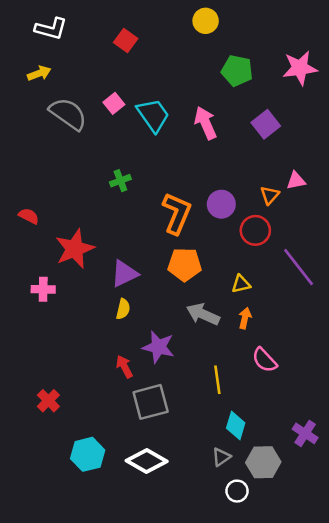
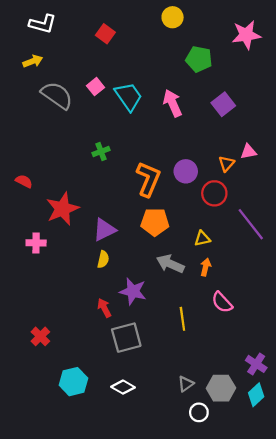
pink star: (300, 68) -> (246, 35), moved
cyan diamond: (236, 426) -> (256, 395), moved, turned 30
white diamond: (147, 461) -> (123, 387), size x0.7

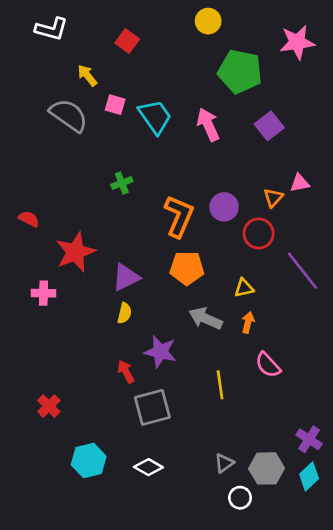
green pentagon: (199, 59) -> (240, 71), size x1.4
yellow arrow: (33, 61) -> (87, 75), moved, turned -108
pink square: (95, 87) -> (115, 105), turned -35

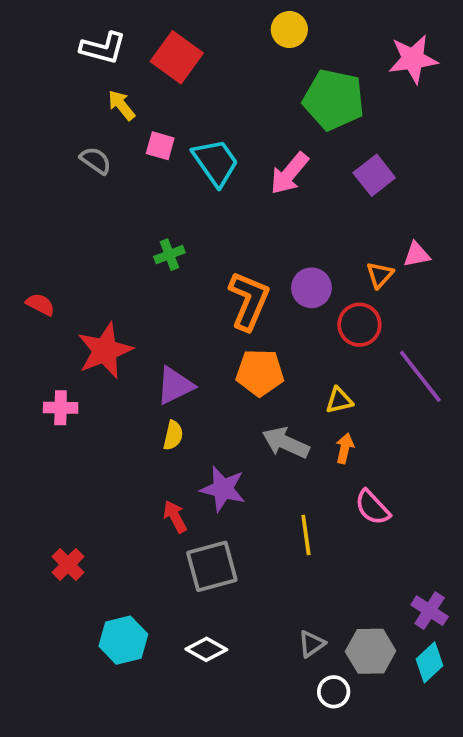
white L-shape: (51, 29) -> (103, 48), moved
red square: (127, 41) -> (177, 57), size x1.5
gray semicircle: (69, 115) -> (96, 160), size x0.6
pink arrow: (208, 125) -> (289, 173), turned -116

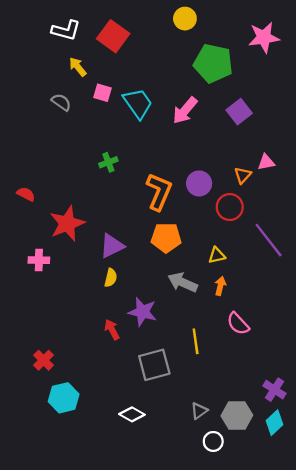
gray square: (212, 566) -> (154, 365), moved
cyan hexagon: (123, 640) -> (64, 398), moved

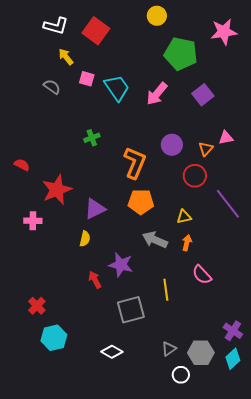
purple circle: (199, 183) -> (172, 145), moved
yellow semicircle: (111, 278) -> (85, 239), moved

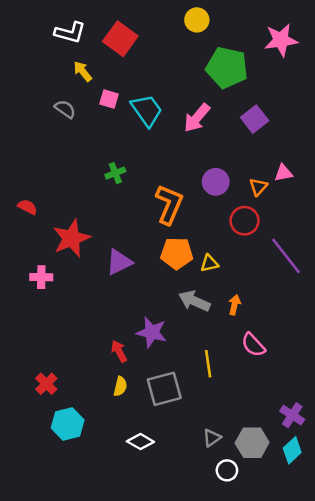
yellow triangle: (184, 217) -> (209, 263), moved
yellow semicircle: (85, 239) -> (120, 386), moved

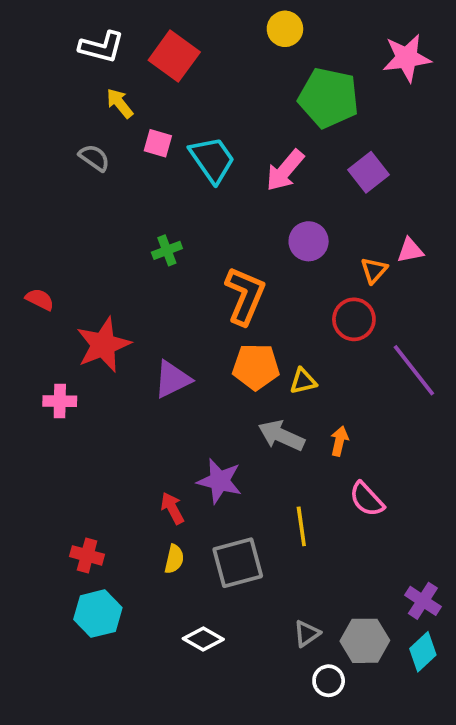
purple circle: (216, 182) -> (309, 241), moved
red cross: (46, 384) -> (87, 555), moved, turned -30

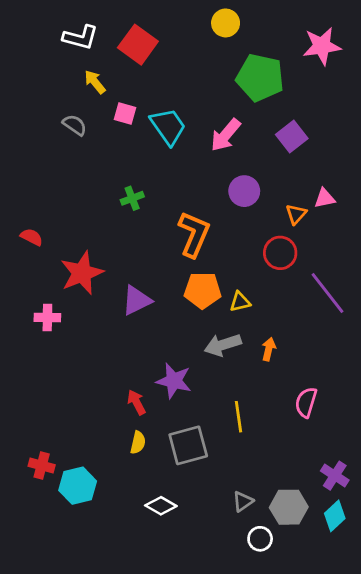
gray arrow: (281, 436) -> (223, 345), turned -42
pink semicircle: (367, 499) -> (306, 402), moved, turned 60
red cross: (87, 555) -> (42, 466), moved

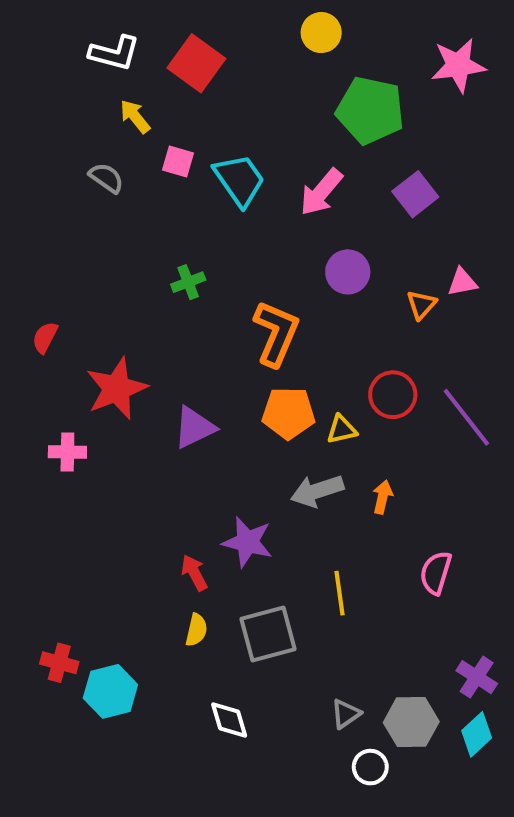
red semicircle: (32, 237) -> (45, 337), turned -90
red circle: (280, 253) -> (393, 395), moved
white diamond: (161, 506) -> (229, 720), turned 44

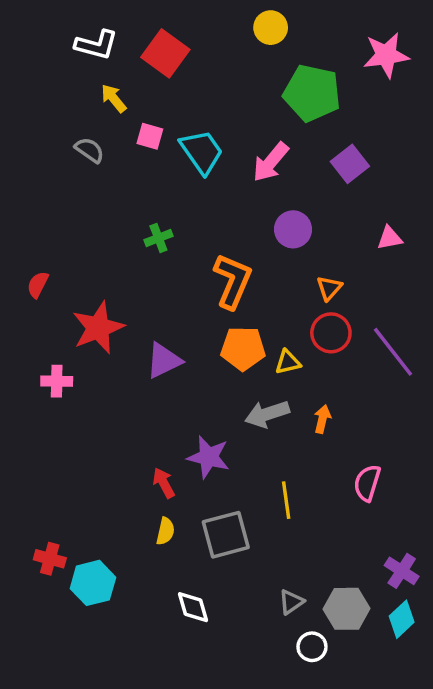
orange triangle: (421, 305) -> (329, 288), moved

